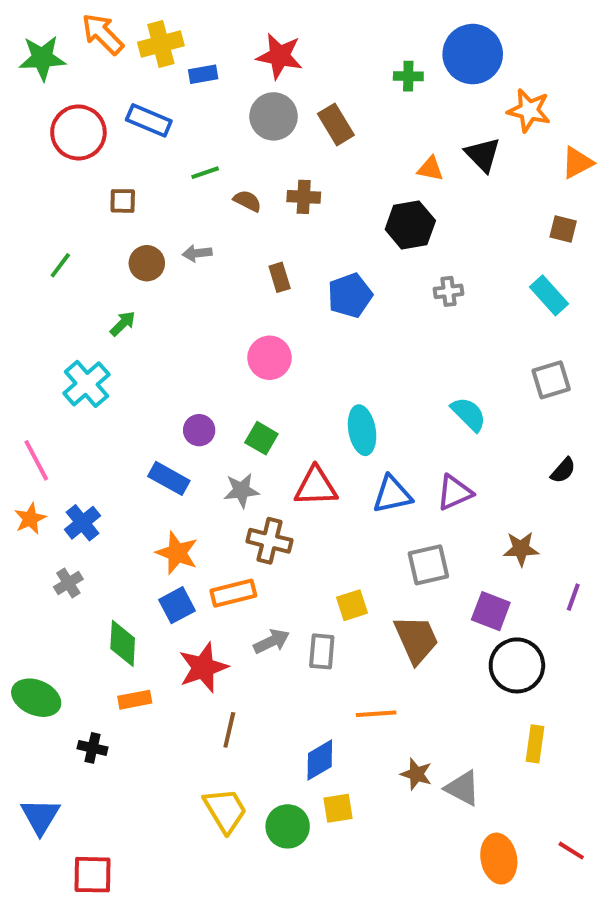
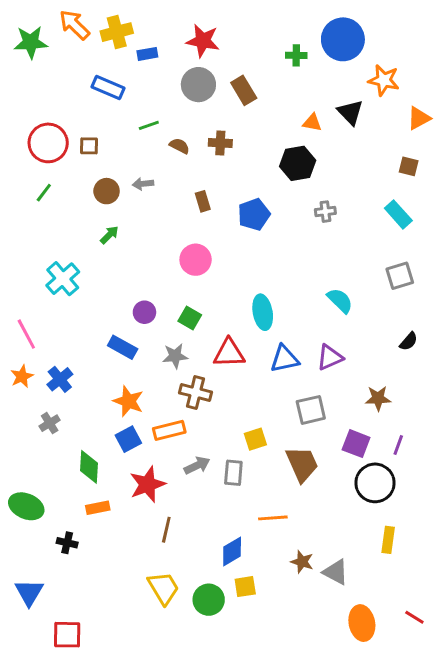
red circle: (78, 132) -> (48, 143), moved
green arrow: (123, 324) -> (109, 235), moved
purple line: (573, 597) -> (398, 445), moved

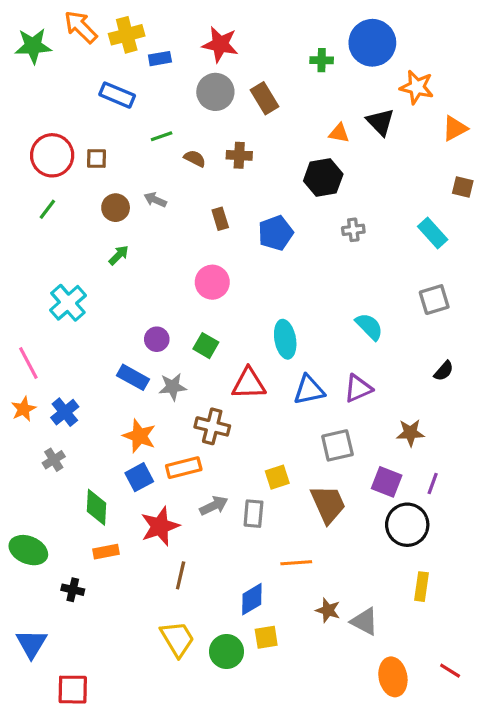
brown square: (409, 166) -> (463, 187), moved
gray arrow: (143, 184) -> (155, 200), turned 30
gray star: (175, 356) -> (173, 387), moved

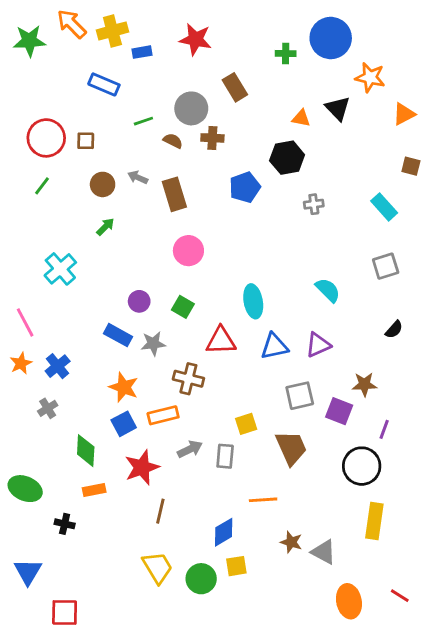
gray circle: (215, 92) -> (191, 108), moved
brown rectangle: (220, 219) -> (174, 194), moved, size x1.6
blue pentagon: (276, 233) -> (245, 187), moved
purple square: (387, 482) -> (339, 411), moved
yellow rectangle: (422, 587) -> (374, 521), size x1.4

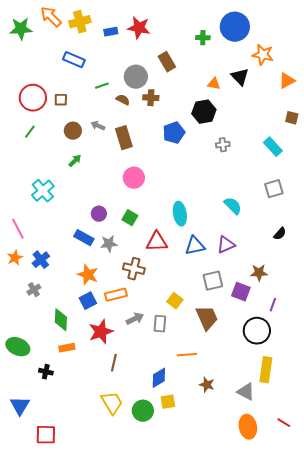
blue rectangle: (142, 52) -> (111, 32), moved
yellow square: (246, 424) -> (175, 301), turned -35
gray triangle: (324, 552) -> (246, 392), moved

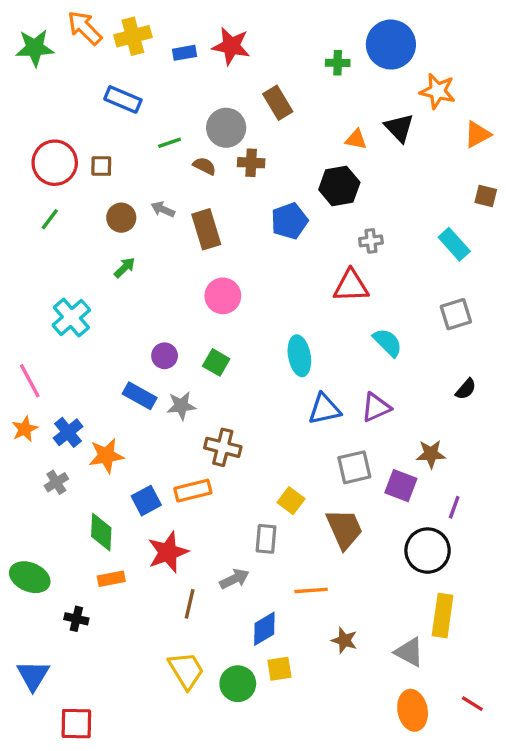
red triangle: (157, 242) -> (351, 286), moved
orange star: (88, 275) -> (106, 456), moved, turned -30
gray arrow: (135, 319) -> (234, 579), moved

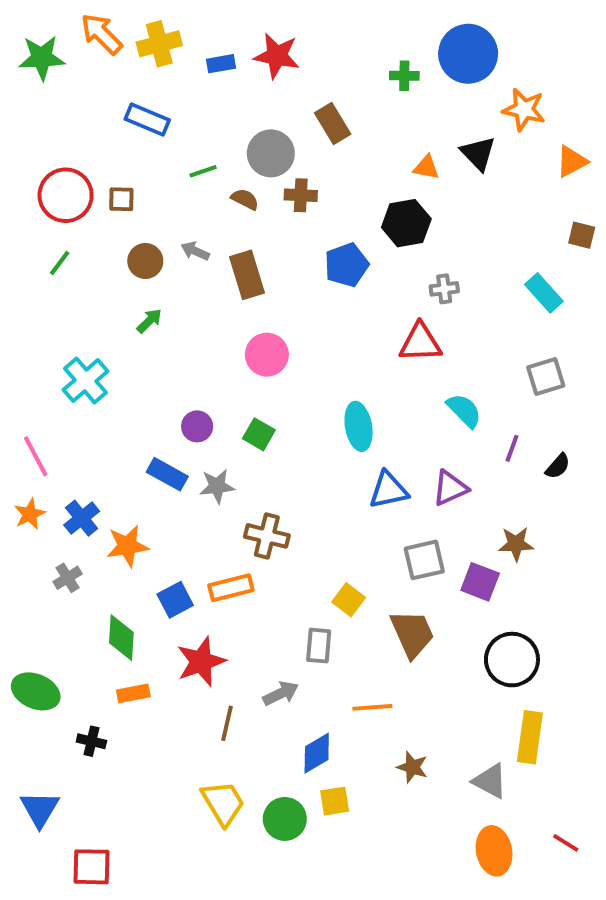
purple line: (454, 507) -> (512, 448), moved

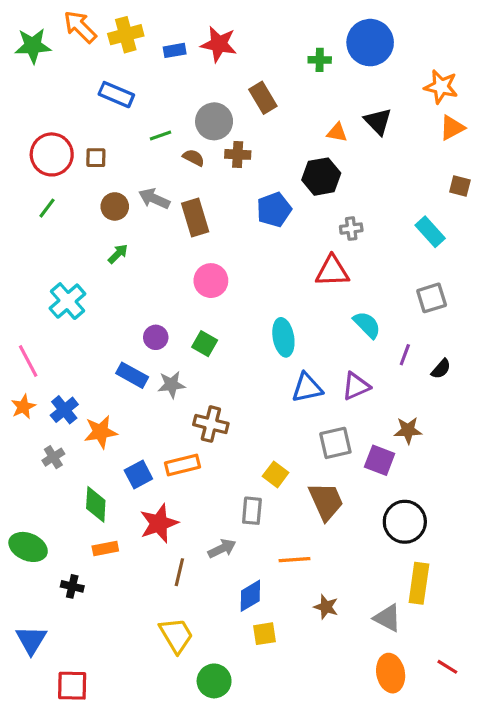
orange star: (524, 110) -> (441, 87), moved
gray arrow: (195, 251) -> (154, 199), size x1.4
green circle: (285, 819) -> (214, 681), moved

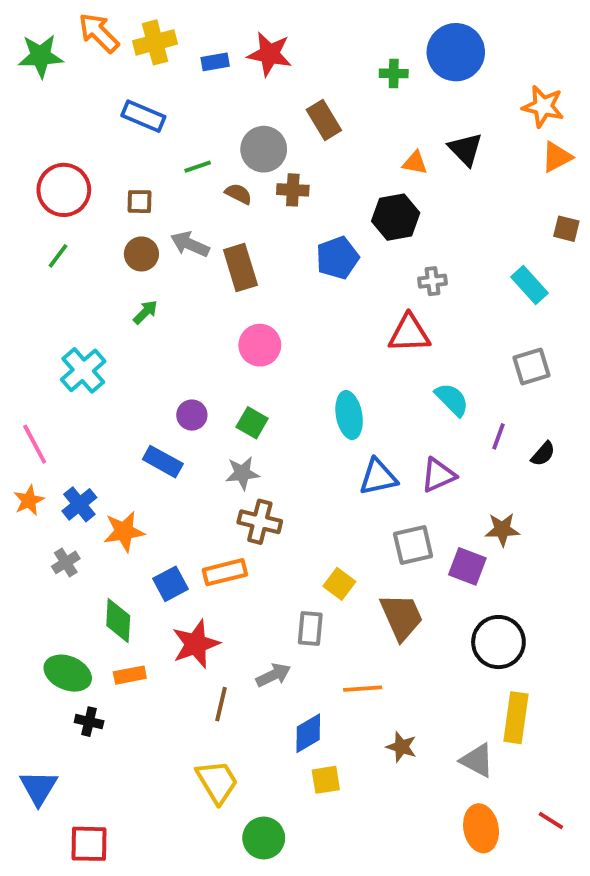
brown square: (96, 158) -> (139, 202), moved
gray star: (171, 385) -> (242, 473), moved
green ellipse: (28, 547) -> (68, 673), moved

